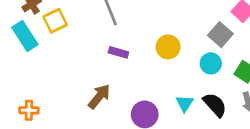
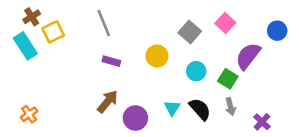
gray square: (220, 35) -> (190, 32), moved
brown arrow: (99, 96) -> (108, 102), moved
orange cross: (29, 110) -> (29, 114), turned -36

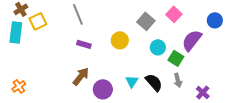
cyan rectangle: (25, 46) -> (16, 32), turned 40
cyan circle: (196, 71) -> (158, 47), moved

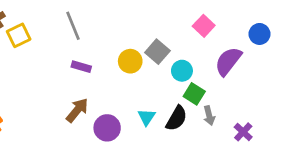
gray square: (146, 21) -> (157, 52), moved
green square: (176, 58) -> (194, 94), moved
black semicircle: (154, 82) -> (176, 118), turned 72

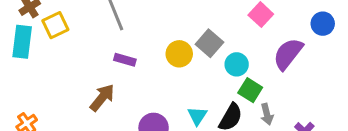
brown arrow: (77, 110) -> (102, 98), moved

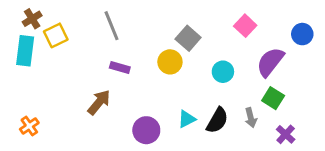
gray square: (209, 43) -> (188, 38), moved
green square: (250, 90) -> (273, 98), moved
cyan triangle: (197, 116) -> (187, 119), turned 30

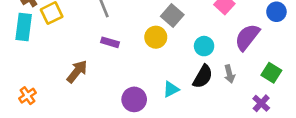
green square: (273, 98) -> (271, 73), moved
brown arrow: (99, 102) -> (77, 71), moved
gray arrow: (251, 118) -> (229, 74), moved
black semicircle: (217, 120) -> (203, 77), moved

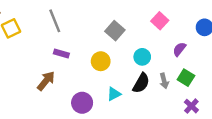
yellow circle: (156, 37) -> (101, 61), moved
purple semicircle: (247, 37) -> (179, 49), size x0.6
brown arrow: (77, 71) -> (46, 81), moved
green square: (271, 73) -> (186, 78), moved

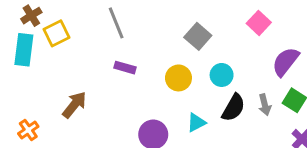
purple semicircle: (179, 49) -> (286, 62), size x1.5
cyan circle: (142, 57) -> (222, 75), moved
brown arrow: (46, 81) -> (74, 105), moved

